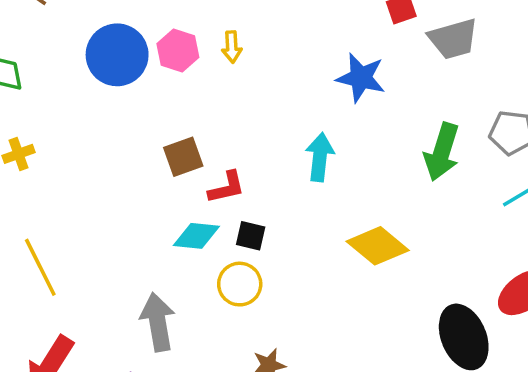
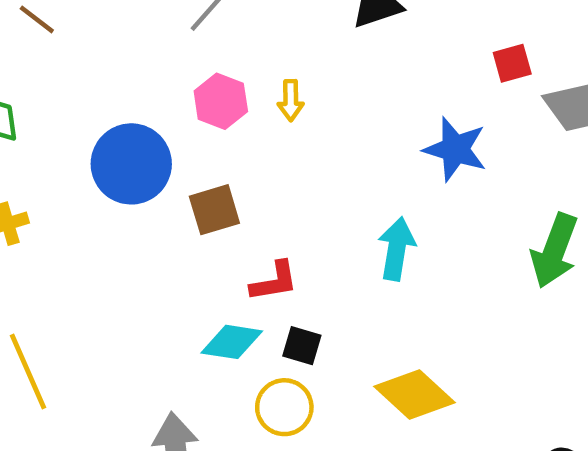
blue circle: (117, 55) -> (131, 164), moved
brown square: (183, 157) -> (214, 210), moved
yellow diamond: (378, 246) -> (414, 395), moved

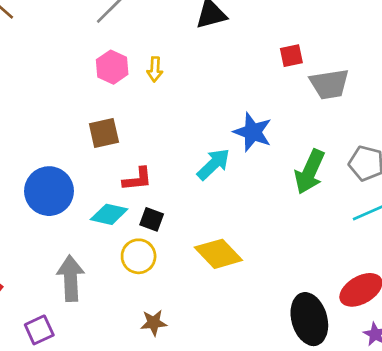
blue star: (455, 149) -> (253, 132), moved
blue circle: (131, 164) -> (49, 191), moved
cyan arrow: (397, 249) -> (213, 164), turned 33

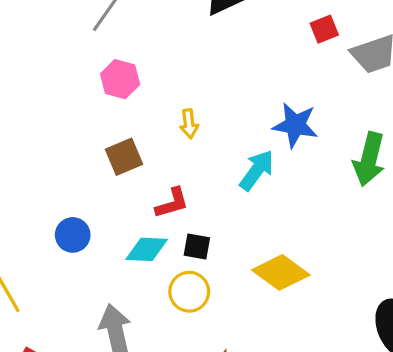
yellow arrow: (155, 69) -> (189, 124), moved
blue circle: (49, 191) -> (73, 235), size x0.6

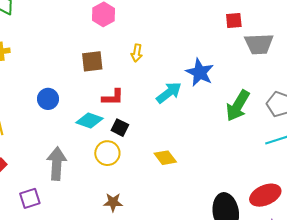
yellow diamond: (281, 272) -> (165, 158), size x0.7

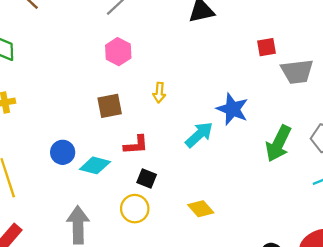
cyan diamond: (90, 120) -> (95, 165), moved

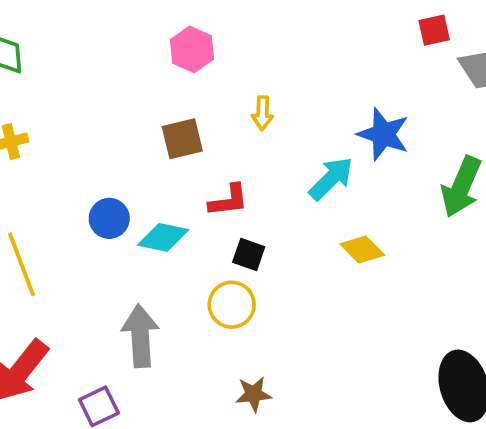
yellow diamond: (201, 209) -> (362, 250), moved

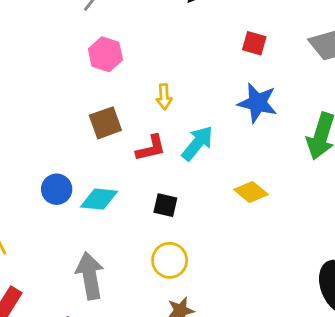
red square: (434, 30) -> (254, 43), moved, turned 35
cyan arrow: (331, 179) -> (197, 143), moved
red L-shape: (228, 200) -> (151, 148), moved
yellow circle: (232, 305) -> (170, 260), moved

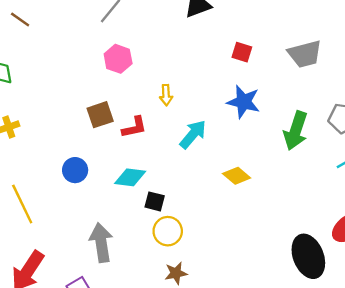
brown square: (105, 123) -> (100, 115), moved
red L-shape: (151, 148) -> (134, 127), moved
cyan diamond: (99, 199) -> (130, 177), moved
black square: (165, 205) -> (155, 201), moved

